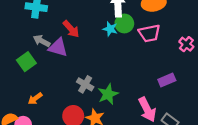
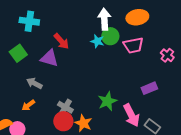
gray arrow: (42, 41) -> (34, 83), moved
green square: (26, 62) -> (18, 53), moved
gray cross: (85, 84) -> (65, 107), moved
green star: (108, 94) -> (107, 101), moved

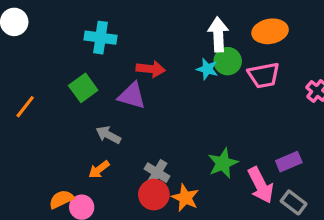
red arrow: (61, 41) -> (151, 69), turned -42
purple rectangle: (149, 88) -> (289, 162), moved

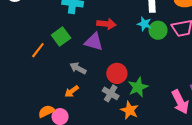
green circle: (228, 61) -> (158, 30), moved
orange line: (25, 107) -> (38, 50), moved
green star: (223, 163) -> (138, 87), moved
red circle: (154, 195) -> (117, 73), moved

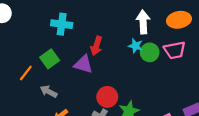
red arrow: (106, 24) -> (96, 46), turned 102
gray arrow: (78, 68) -> (49, 91), moved

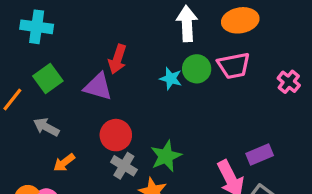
cyan cross: (62, 24) -> (37, 27), moved
cyan star: (136, 46) -> (171, 79), moved
red circle: (107, 97) -> (116, 135), moved

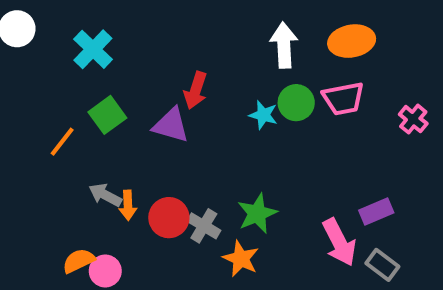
cyan cross: (37, 27) -> (93, 49), turned 36
gray arrow: (46, 127) -> (105, 195), moved
red circle: (116, 135) -> (169, 218), moved
orange arrow: (64, 163) -> (128, 205), moved, turned -55

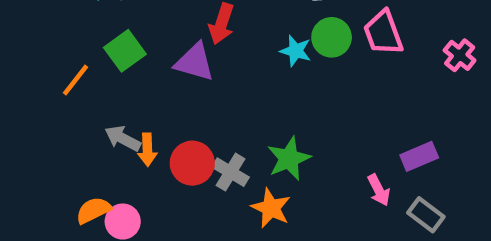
pink trapezoid: (343, 99) -> (383, 33), turned 81
pink arrow: (339, 242) -> (379, 190), size x0.6

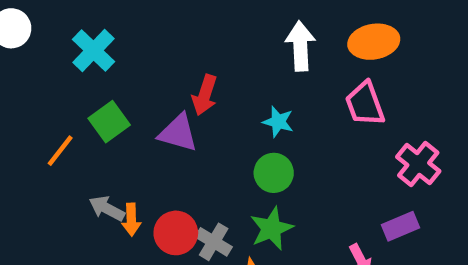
green circle: (332, 37) -> (274, 173), moved
pink cross: (460, 55) -> (418, 164), moved, size x1.4

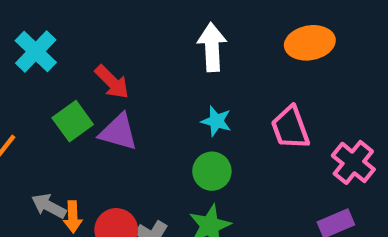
white arrow: (300, 46) -> (212, 47), moved
red arrow: (205, 95) -> (112, 82), moved, turned -63
pink trapezoid: (365, 104) -> (290, 128), moved
green square: (109, 122) -> (73, 121), moved

